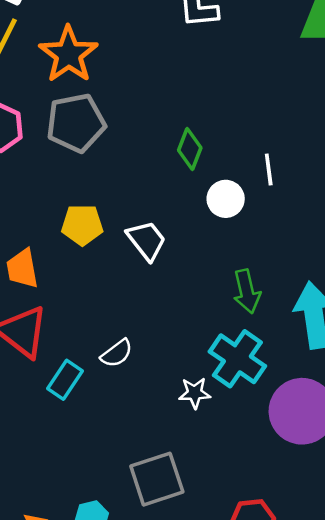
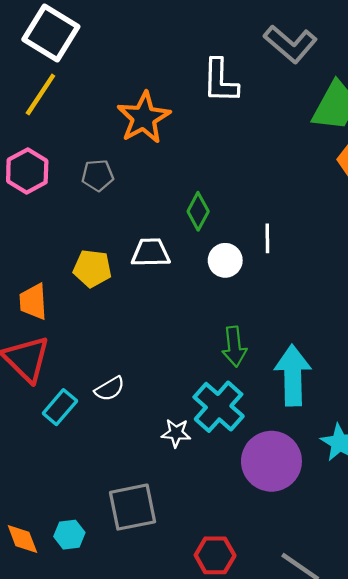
orange star: (68, 54) -> (144, 118), moved
gray pentagon: (76, 123) -> (98, 175), size x0.6
white trapezoid: (146, 240) -> (151, 253), moved, turned -60

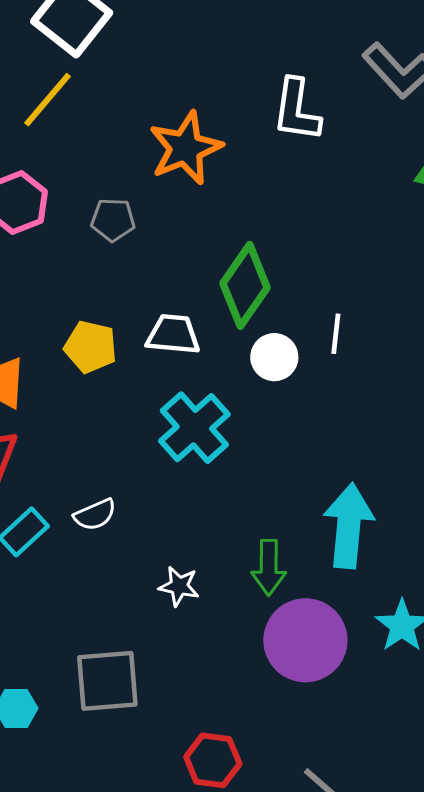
green diamond: (198, 211) -> (245, 285), size x1.6
green arrow: (234, 347) -> (269, 567), moved
cyan cross: (219, 407) -> (194, 428), moved

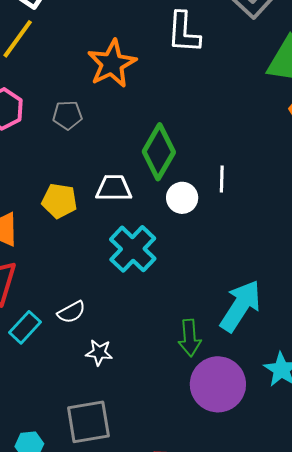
cyan arrow: (348, 526) -> (240, 306), turned 32
white star: (179, 586) -> (99, 353), moved

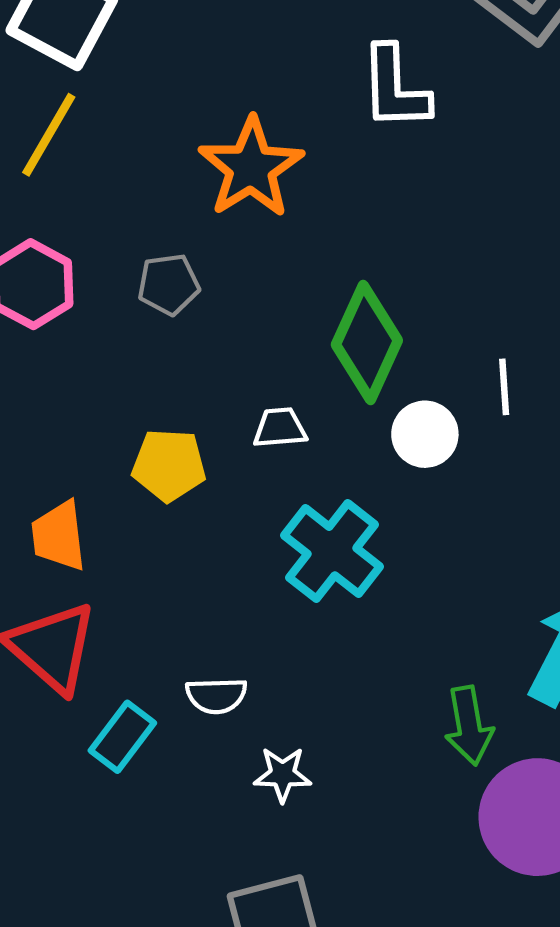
white trapezoid: (114, 188) -> (280, 428), size x0.7
white semicircle: (71, 312) -> (216, 696), turned 32

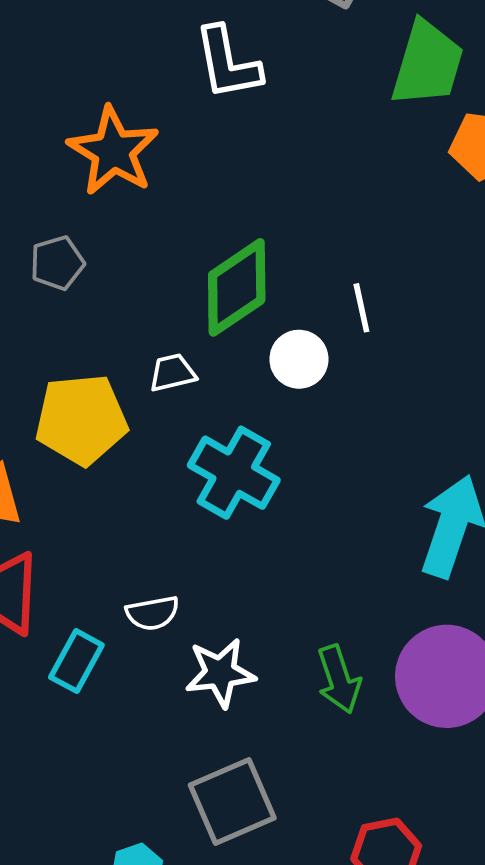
green diamond: (367, 343) -> (237, 287), turned 40
yellow pentagon: (169, 465) -> (81, 420), size x1.4
green arrow: (469, 726) -> (339, 679), moved
white star: (283, 774) -> (220, 673), size x1.4

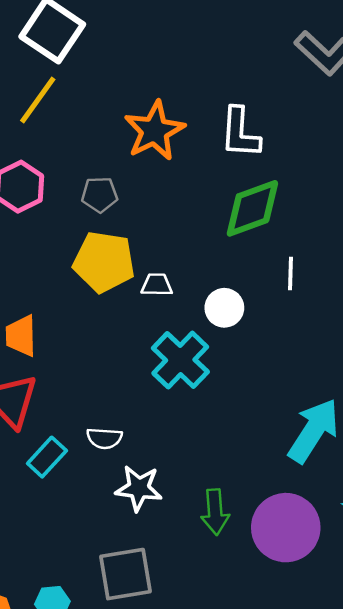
white L-shape: (228, 63) -> (240, 133), moved
green diamond: (237, 287) -> (252, 208), moved
white circle: (299, 359) -> (224, 308), moved
yellow pentagon: (81, 420) -> (104, 262), moved

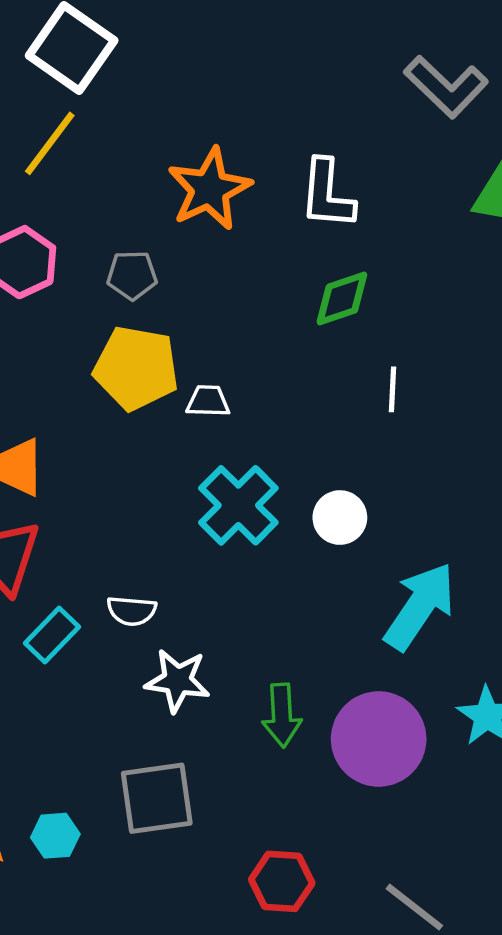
green diamond: (252, 208) -> (342, 299), size x0.7
white circle: (224, 308) -> (340, 518), moved

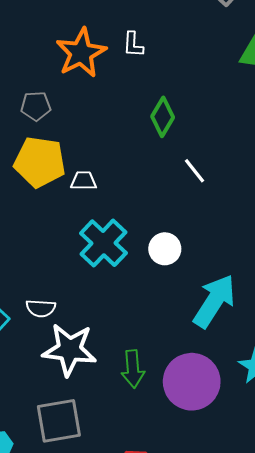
white L-shape: (327, 194) -> (133, 45), moved, size x0.6
green diamond: (342, 299) -> (163, 117), turned -39
white line: (393, 389) -> (195, 171), turned -40
white star: (177, 681) -> (70, 350), size x1.4

